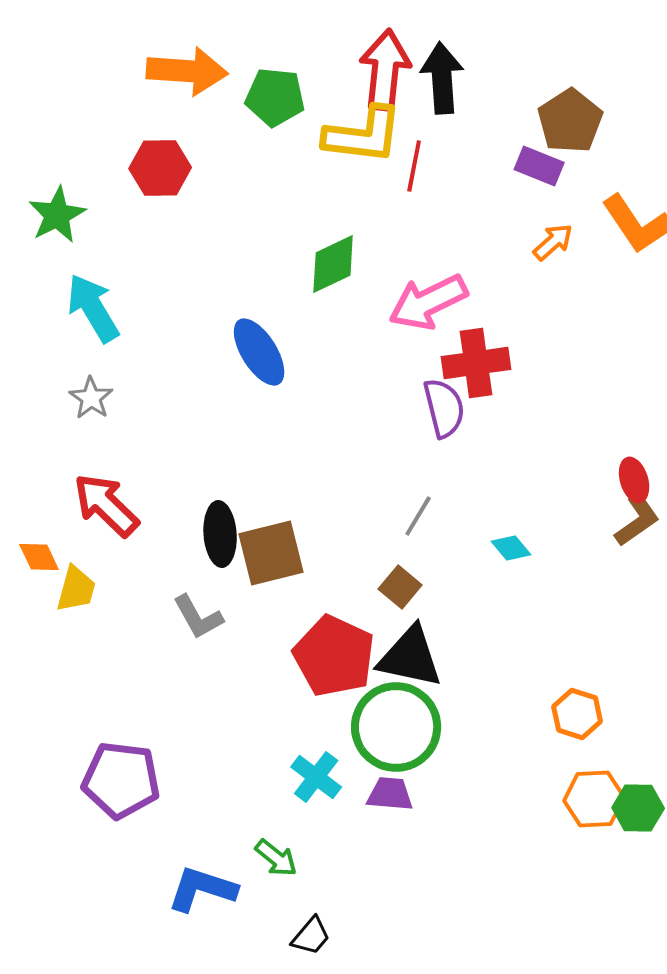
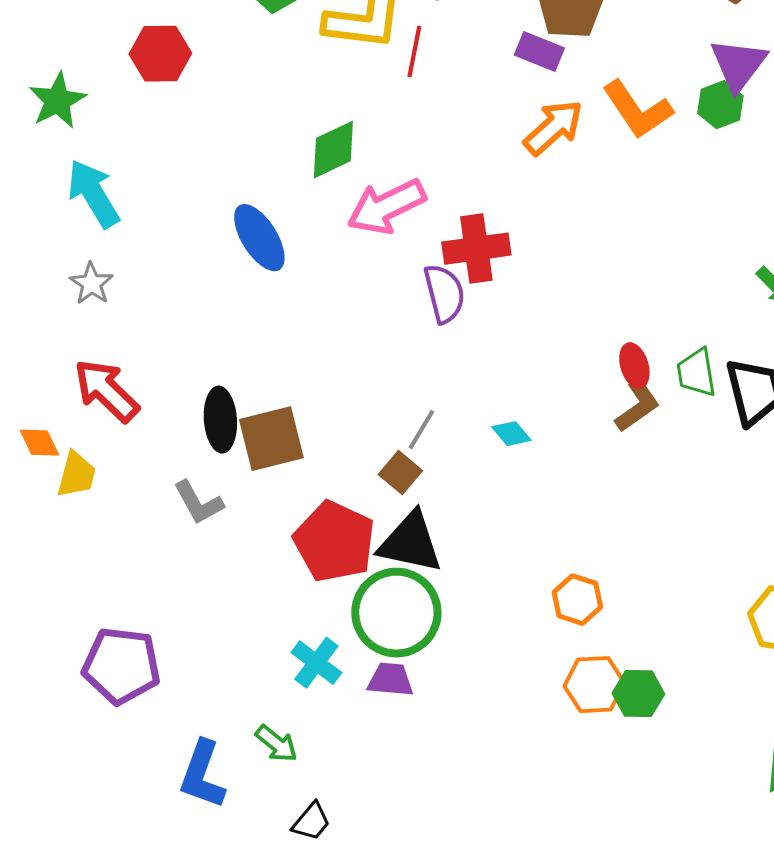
orange arrow: (553, 242) -> (553, 128), size x1.5
pink arrow: (428, 302) -> (386, 207), moved
gray line: (418, 516) -> (421, 430), moved
blue L-shape: (202, 889) -> (202, 775), turned -88

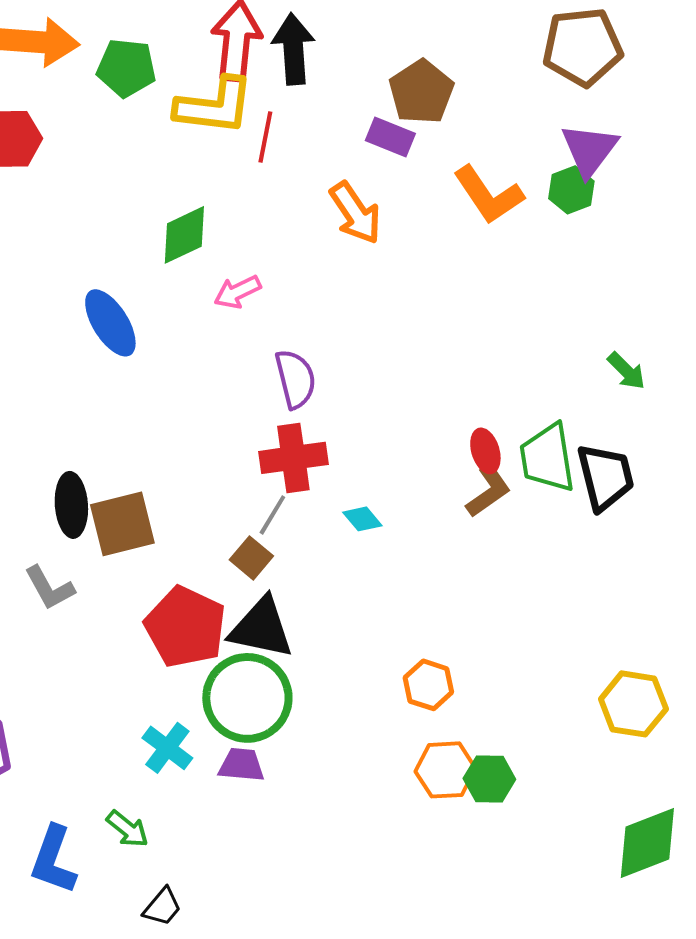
orange arrow: (553, 128) -> (355, 213), moved, turned 98
pink arrow: (386, 207) -> (237, 292), size x0.6
red cross: (476, 249) -> (293, 458), moved
green trapezoid: (696, 373) -> (547, 458), size x1.4

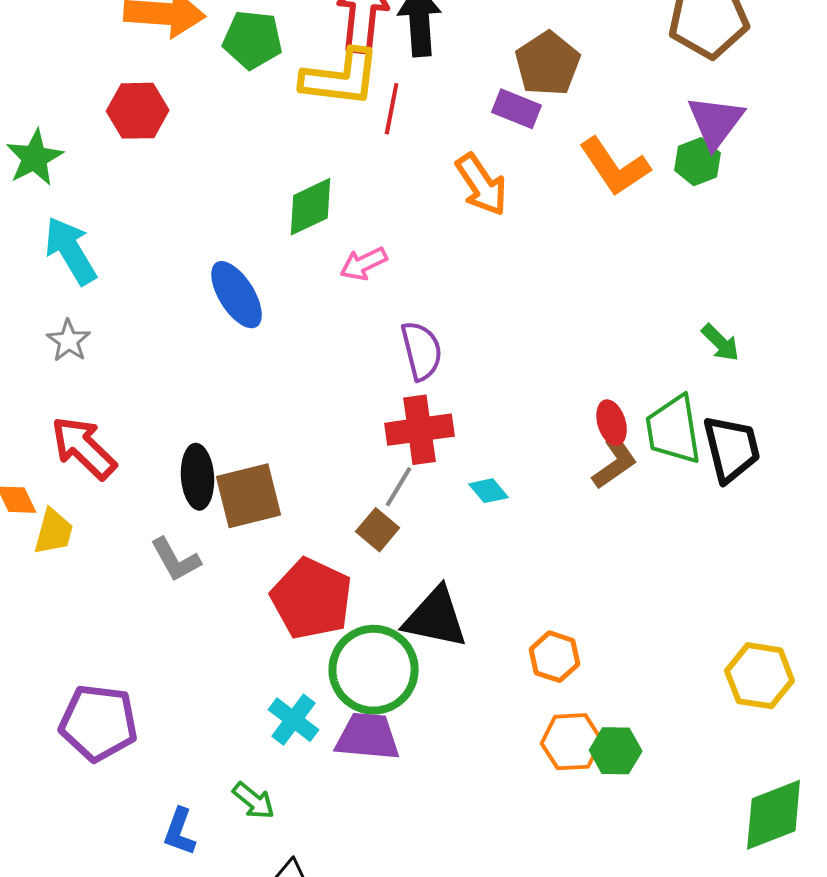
green arrow: (626, 371) -> (721, 343), moved
black triangle: (261, 628) -> (436, 618), moved
purple trapezoid: (241, 765) -> (368, 737), size x1.4
blue L-shape: (53, 860) -> (180, 832), size x0.7

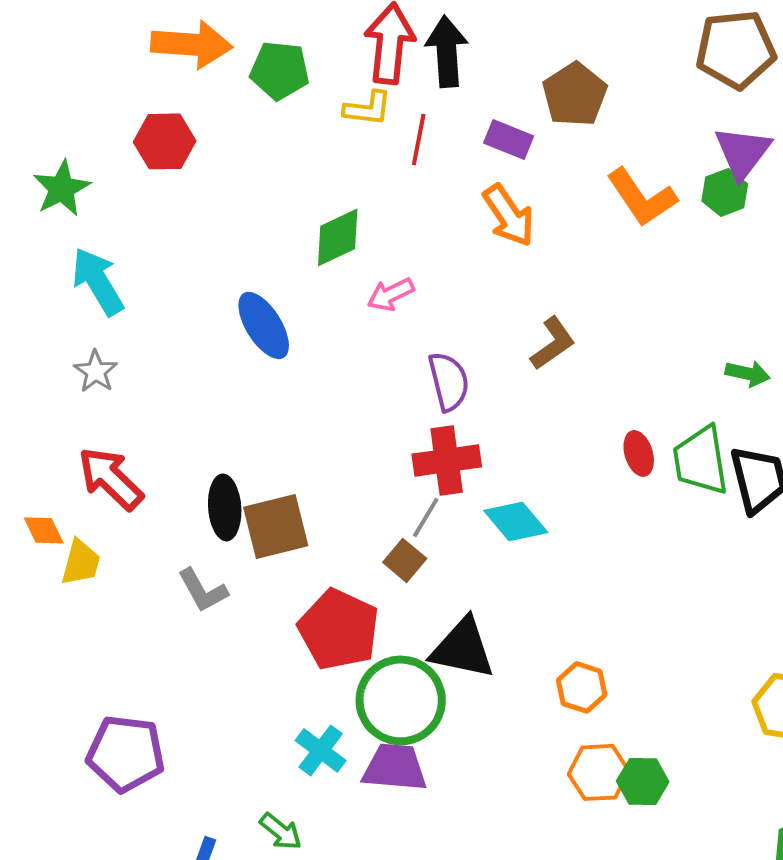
yellow L-shape: (341, 78) -> (368, 108), size x0.6
purple rectangle: (517, 109) -> (509, 139), moved
green arrow: (721, 343) -> (748, 373), turned -33
brown L-shape: (615, 463) -> (553, 343), moved
cyan diamond: (489, 491) -> (516, 521), size x1.6

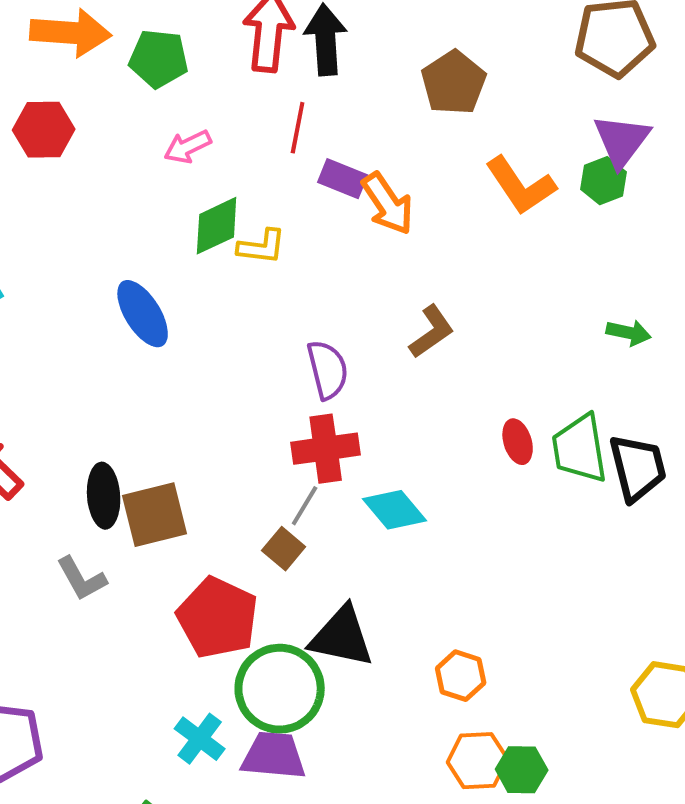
yellow L-shape: (368, 108) -> (262, 247), moved
purple rectangle: (509, 139) -> (343, 179), moved
pink arrow: (391, 294) -> (188, 147), moved
green arrow: (748, 373) -> (629, 333), moved

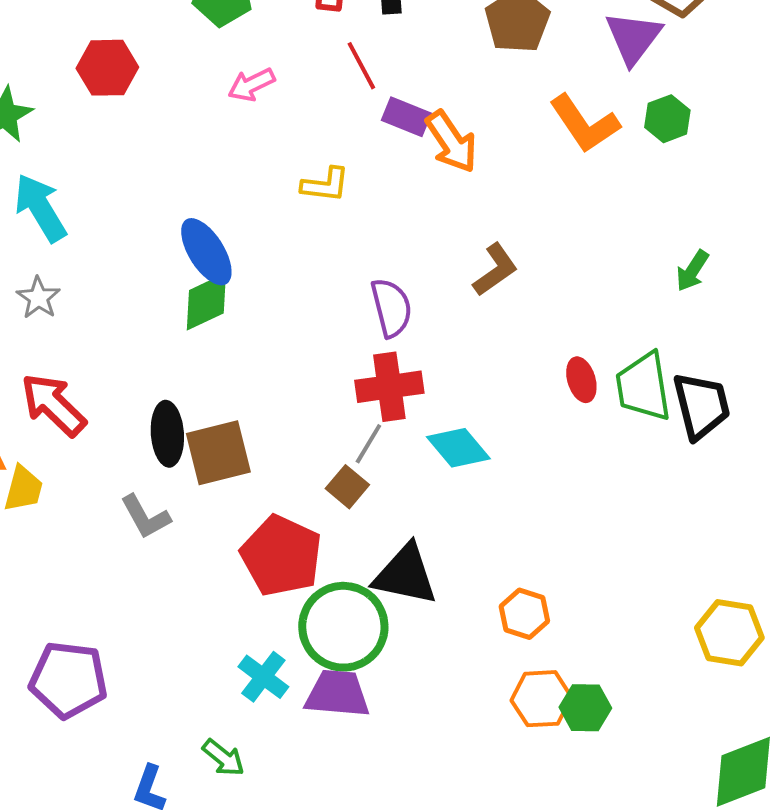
red line: (298, 128) -> (361, 66), turned -39
purple triangle: (622, 141) -> (633, 38), moved
green diamond: (217, 226) -> (206, 302), moved
green arrow: (629, 333) -> (692, 271), turned 111

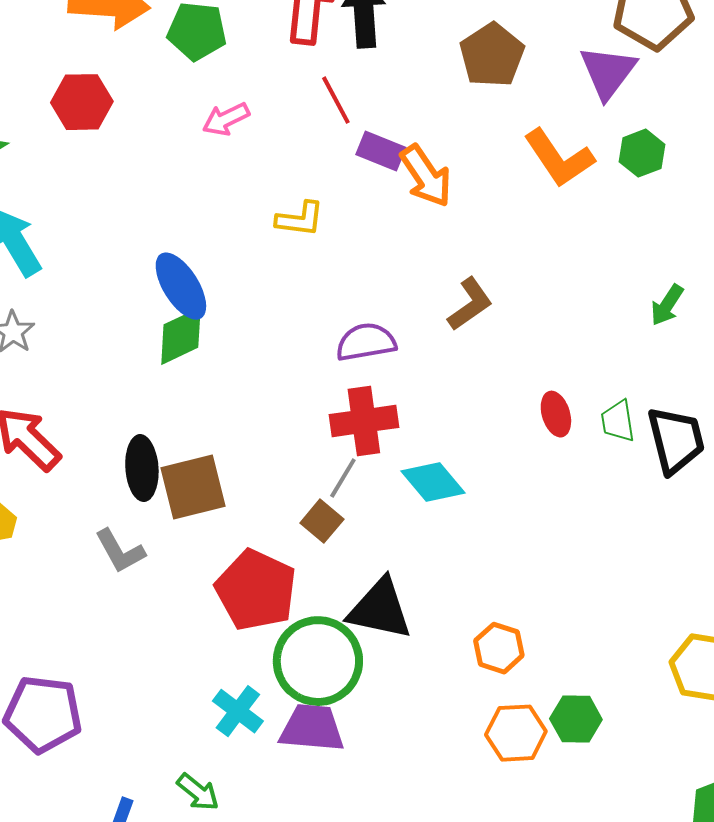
purple semicircle: (391, 308) -> (366, 342), turned -86
green trapezoid: (643, 387) -> (618, 421), size x0.6
green hexagon: (585, 708) -> (576, 719), moved

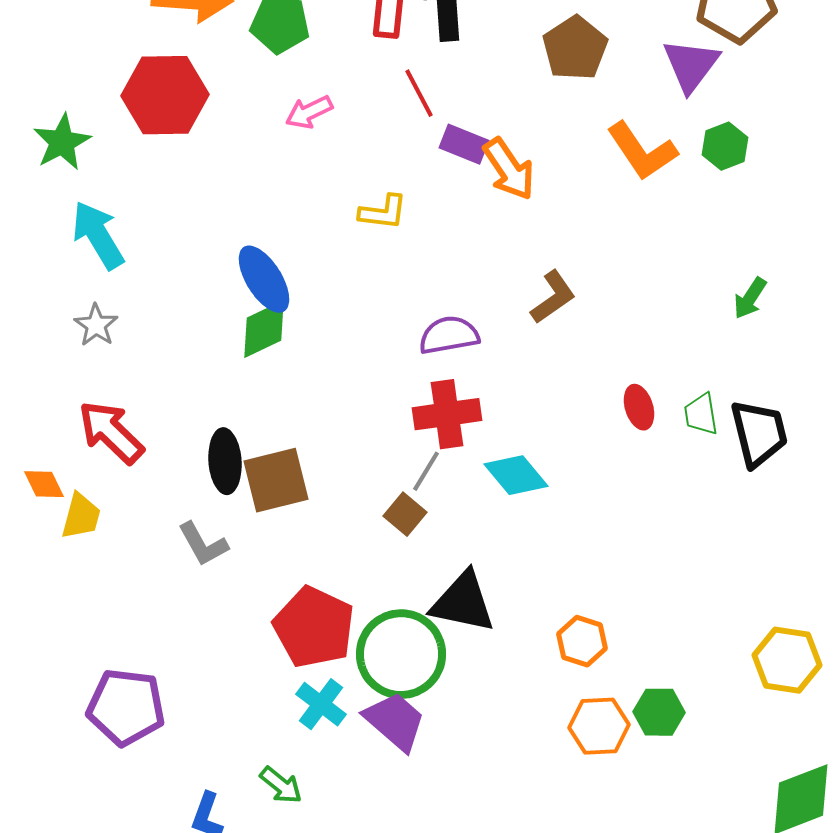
red hexagon: (82, 102) -> (165, 95), size x1.4
red pentagon: (256, 590) -> (314, 627), moved
purple trapezoid: (312, 728) -> (395, 721), turned 36

